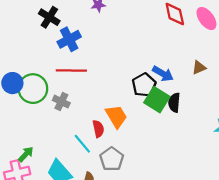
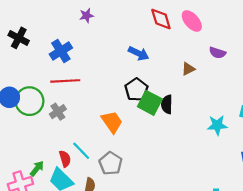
black cross: (49, 17) -> (19, 38), moved
blue arrow: (163, 74) -> (139, 53), moved
gray cross: (61, 102) -> (58, 112), turned 35
red semicircle: (98, 129) -> (65, 159), moved
green arrow: (26, 154) -> (37, 169), moved

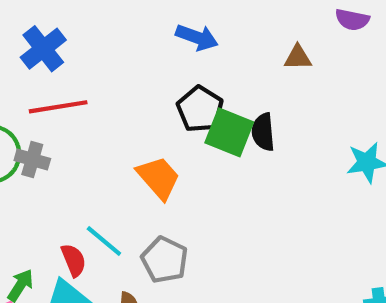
brown triangle: (188, 69) -> (298, 57), turned 32
gray cross: (58, 112) -> (32, 160), moved, turned -35

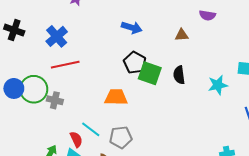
black semicircle: (263, 132) -> (179, 75), moved
gray cross: (32, 160) -> (55, 100), moved
orange trapezoid: (159, 178) -> (116, 97), turned -45
gray pentagon: (165, 260) -> (121, 137), turned -30

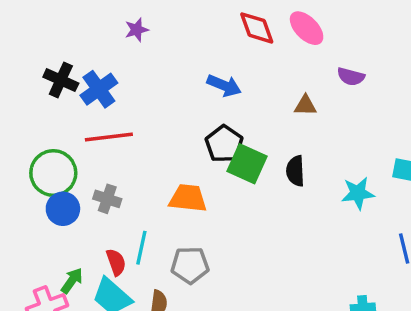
black cross: (14, 30) -> (61, 80), moved
blue circle: (14, 88) -> (63, 209), moved
gray cross: (55, 100) -> (107, 199), moved
cyan line: (91, 129) -> (141, 248), turned 60

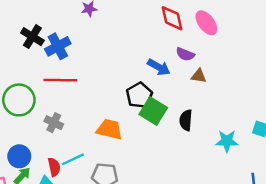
purple semicircle: (351, 77) -> (185, 54), moved
blue arrow: (224, 86) -> (159, 67), moved
blue circle: (63, 209) -> (19, 156), moved
cyan line: (141, 248) -> (73, 159), turned 45

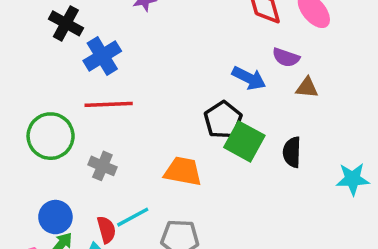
black cross: (32, 37) -> (66, 23), moved

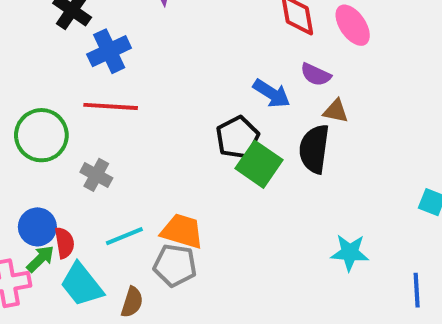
black semicircle: (292, 152) -> (314, 149), moved, size x1.4
orange trapezoid: (183, 171) -> (182, 231), moved
cyan star: (353, 179) -> (350, 253), moved
red semicircle: (106, 230) -> (64, 243), moved

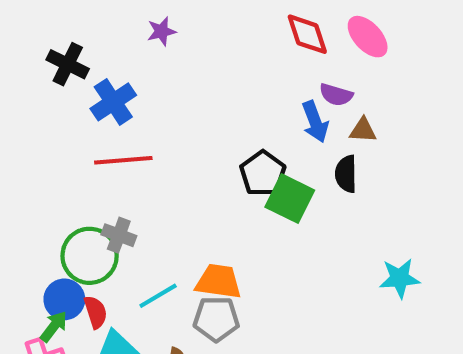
blue arrow: (272, 93) -> (315, 122), moved, turned 45
green circle: (41, 135) -> (90, 256), moved
black semicircle: (314, 149) -> (346, 174), size x0.7
green arrow: (40, 259) -> (54, 326), moved

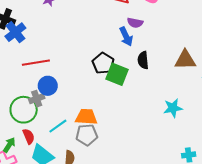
blue cross: (113, 102) -> (15, 32), moved
brown triangle: (363, 130) -> (185, 60), moved, size x1.6
gray cross: (119, 235) -> (37, 99), turned -35
blue circle: (64, 299) -> (48, 86), moved

